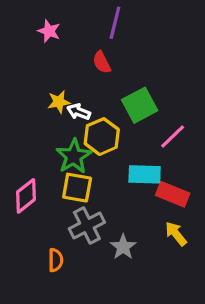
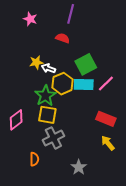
red semicircle: (102, 62) -> (63, 38), turned 136
cyan rectangle: (145, 174) -> (84, 85), moved
gray star: (123, 247) -> (79, 167), moved

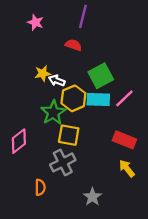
yellow square: (47, 115) -> (69, 135), moved

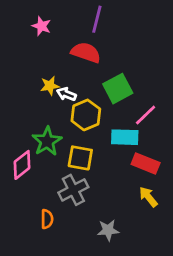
red semicircle: (73, 45) -> (86, 52), size x1.5
cyan rectangle: (98, 100) -> (125, 137), moved
green star: (53, 113) -> (47, 141), moved
gray star: (92, 197) -> (108, 230), turned 30

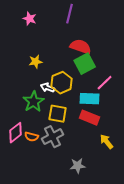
red semicircle: (86, 52) -> (81, 47), moved
white arrow: (66, 94) -> (48, 88), moved
red rectangle: (146, 164) -> (90, 118), moved
pink diamond: (22, 165) -> (16, 133), moved
orange semicircle: (47, 219) -> (32, 137), moved, turned 104

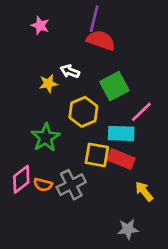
red semicircle: (81, 47) -> (101, 40), moved
white arrow: (48, 88) -> (70, 71), moved
yellow square: (58, 114) -> (97, 155), moved
gray star: (78, 166) -> (128, 229), moved

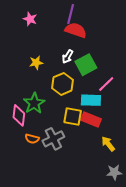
white arrow: (70, 71) -> (68, 57), moved, turned -80
pink diamond: (21, 179) -> (19, 115), moved, turned -45
gray star: (128, 229) -> (114, 172), moved

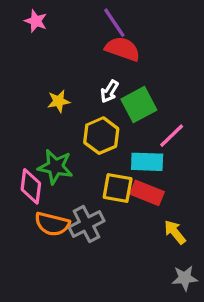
purple line: (71, 14) -> (114, 23), turned -48
pink star: (30, 19) -> (36, 21), moved
green star: (34, 103) -> (55, 167), turned -30
orange semicircle: (32, 139) -> (52, 224), size x1.5

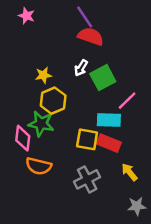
yellow hexagon: (101, 136) -> (53, 101), moved
gray cross: (87, 224) -> (87, 179), moved

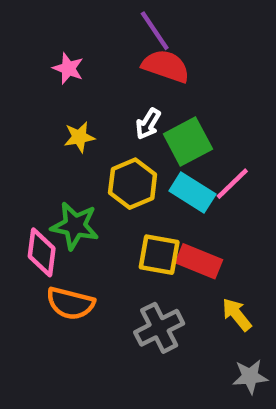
pink star: (26, 16) -> (68, 68), moved
yellow hexagon: (53, 101) -> (133, 184), moved
cyan rectangle: (109, 120) -> (192, 193), moved, turned 30

